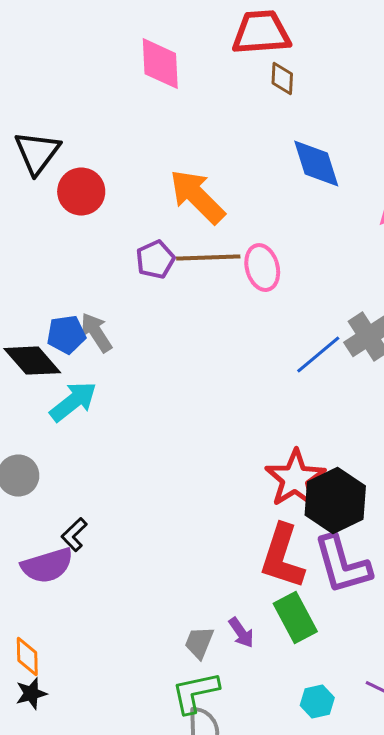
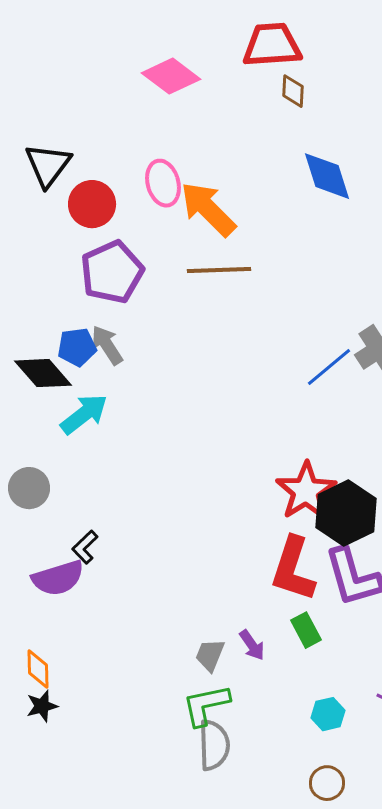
pink diamond: (160, 64) -> (171, 76), turned -50
purple pentagon: (155, 260) -> (112, 272), moved, size x1.6
pink ellipse: (262, 268) -> (163, 183), moved
green rectangle: (295, 618) -> (306, 630), size x0.7

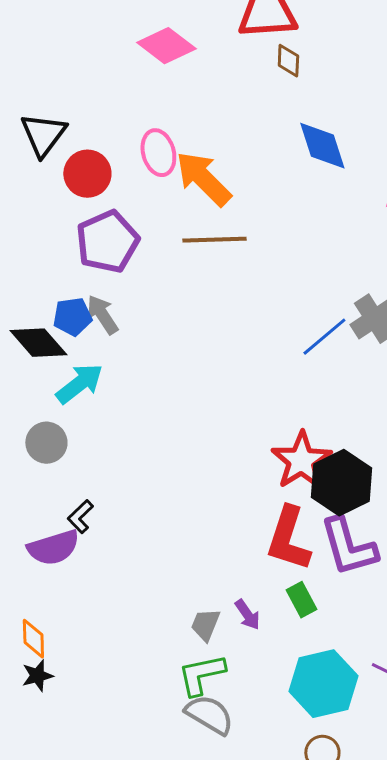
gray circle: (29, 488) -> (46, 443), moved
cyan hexagon: (328, 714) -> (323, 684), size x2.0
gray semicircle: (214, 745) -> (209, 715), turned -57

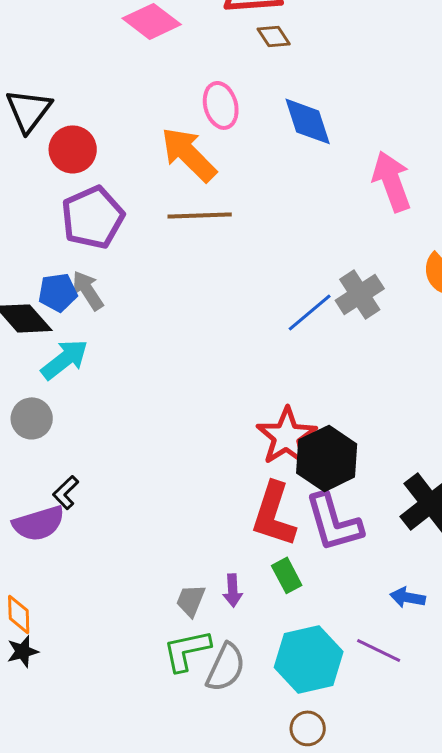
brown diamond: (288, 61) -> (274, 36), turned -36
pink ellipse: (158, 153) -> (221, 105), moved
purple arrow: (247, 615) -> (233, 590), turned 32
gray semicircle: (209, 715) -> (226, 667), moved, turned 84

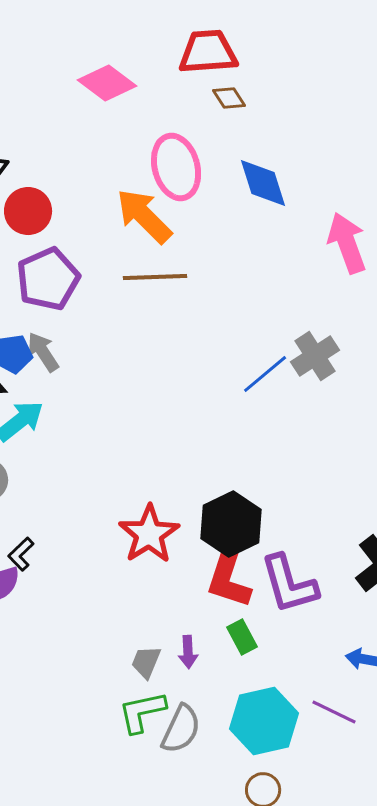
pink ellipse: (221, 105) -> (176, 167), size x1.4
red star: (287, 436) -> (149, 534), moved
black hexagon: (327, 458) -> (231, 524), moved

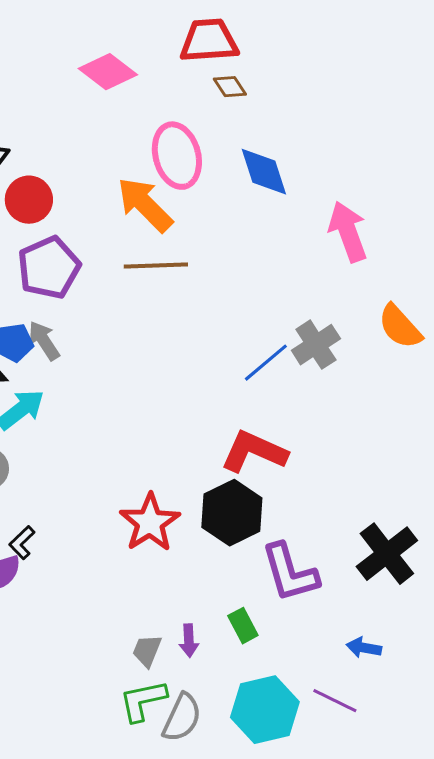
red L-shape: (229, 576) -> (254, 452), moved, turned 96

